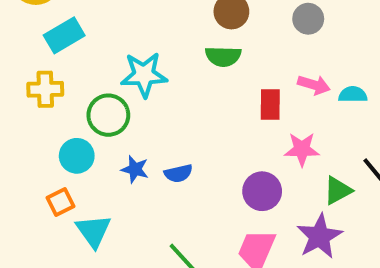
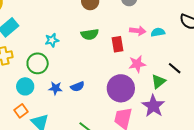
green semicircle: (223, 56) -> (90, 34), moved
cyan star: (144, 75) -> (52, 40), size x0.6
purple circle: (262, 191) -> (121, 88), size x1.4

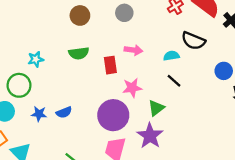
cyan semicircle: (158, 32) -> (171, 56), moved
black line: (175, 68) -> (174, 81), moved

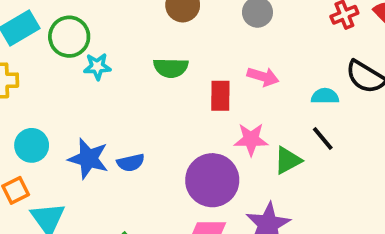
green circle: (19, 85) -> (69, 37), moved
green triangle: (156, 108) -> (288, 160), moved
blue star: (39, 114) -> (88, 159), size x1.5

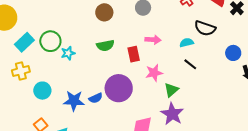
cyan circle: (32, 145) -> (42, 91), moved
green triangle: (288, 160) -> (171, 90), moved
purple circle: (212, 180) -> (119, 88), moved

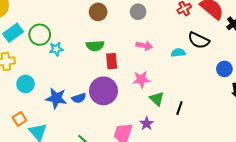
red rectangle: (134, 54) -> (112, 61), moved
black line: (190, 64) -> (179, 108), moved, turned 64
green triangle: (171, 90) -> (157, 99), turned -42
purple star: (172, 114) -> (147, 124), moved, size x0.6

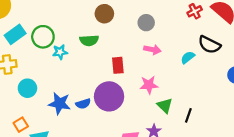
gray circle: (138, 12) -> (146, 23), moved
green semicircle: (95, 46) -> (89, 40), moved
cyan semicircle: (178, 53) -> (188, 57), turned -32

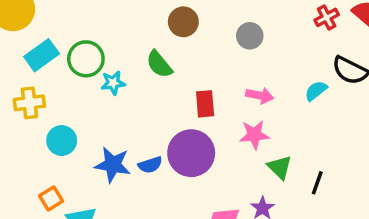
green semicircle: (89, 40) -> (159, 64), turned 54
pink arrow: (152, 50) -> (260, 96), moved

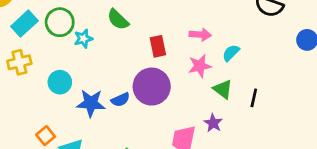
cyan semicircle: (316, 91) -> (231, 53), moved
cyan circle: (62, 141) -> (60, 82), moved

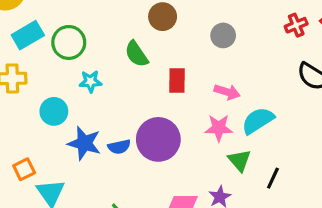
cyan star: (83, 39) -> (90, 81), moved
red rectangle: (158, 46) -> (177, 80), moved
cyan semicircle: (231, 53) -> (258, 121), size x1.5

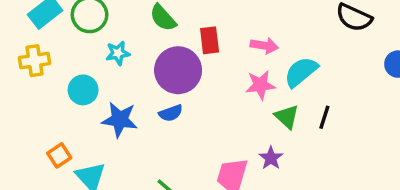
purple circle: (158, 139) -> (178, 70), moved
blue semicircle: (119, 147) -> (171, 113), moved
black line: (273, 178) -> (324, 117), moved

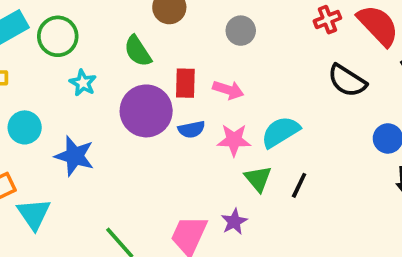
pink arrow: (264, 46) -> (228, 90), moved
cyan star: (118, 53) -> (83, 83), turned 30
cyan circle: (83, 90) -> (25, 127), moved
blue semicircle: (171, 113) -> (191, 129), moved

